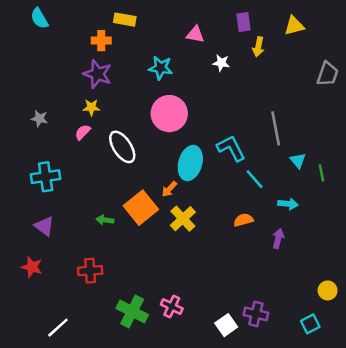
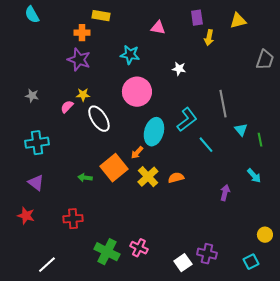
white star: (221, 63) -> (179, 69), moved
yellow star: (91, 107) -> (83, 95), moved
cyan L-shape: (231, 148) -> (187, 120), turned 80
cyan arrow: (288, 204) -> (254, 176), moved, turned 42
orange semicircle: (243, 220) -> (176, 178), moved

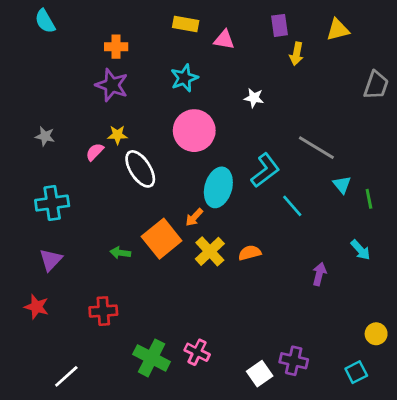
yellow rectangle: (101, 16) -> (186, 24), moved
cyan star: (130, 55) -> (184, 78), turned -30
gray line: (223, 104) -> (316, 148), turned -48
purple triangle: (36, 183) -> (51, 260), turned 36

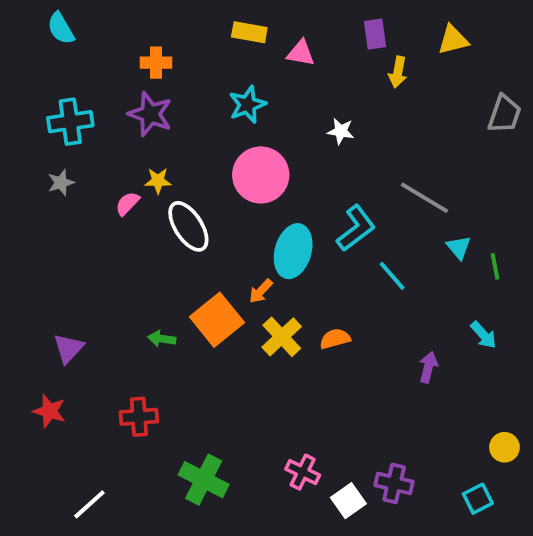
gray star: (45, 136) -> (61, 183), turned -30
cyan cross: (52, 203) -> (70, 122), moved
pink cross: (197, 352) -> (303, 472), moved

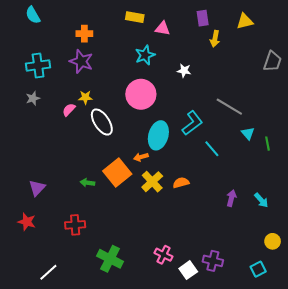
cyan star: (247, 105) -> (145, 55), moved
orange arrow: (261, 291) -> (141, 157), turned 32
cyan arrow: (484, 335) -> (261, 200), moved

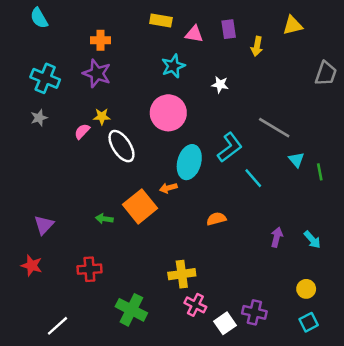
purple rectangle: (203, 18) -> (229, 29), moved
cyan cross: (38, 65) -> (45, 78), turned 30
yellow cross: (152, 182) -> (182, 274), moved, turned 35
yellow circle: (273, 241) -> (306, 289), moved

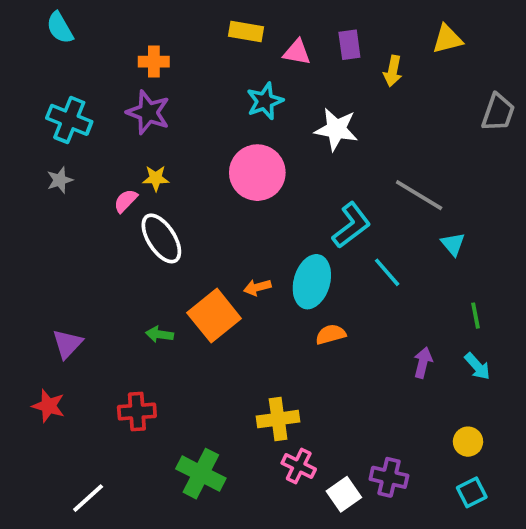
white star: (220, 85) -> (336, 129), size x1.6
white ellipse: (122, 146) -> (161, 238), moved
cyan ellipse: (189, 162) -> (312, 282), moved
green line: (320, 172) -> (476, 316), moved

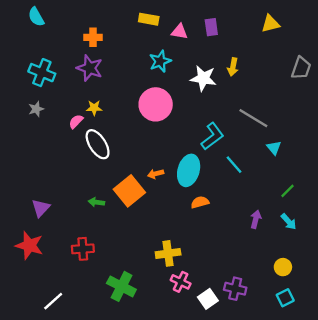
yellow arrow: (393, 71) -> (233, 67), moved
green line: (476, 316) -> (287, 191), turned 56
red star: (49, 406) -> (29, 245), size x1.4

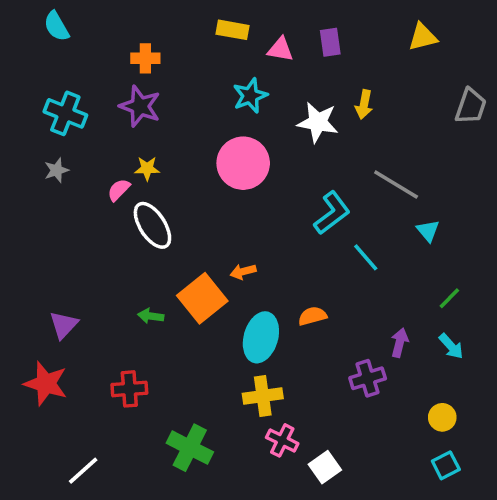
cyan ellipse: (189, 170) -> (261, 337), moved
purple cross: (235, 289) -> (368, 378), moved, turned -30

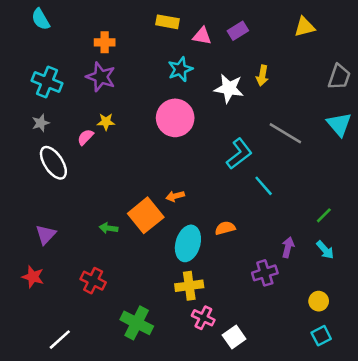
purple rectangle: (330, 42) -> (238, 31), turned 66
white ellipse: (152, 225) -> (53, 163), moved
cyan triangle: (428, 231) -> (339, 124), moved, size x1.5
red star: (46, 384) -> (33, 277), size x0.7
red cross: (129, 389) -> (93, 281), turned 30

